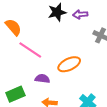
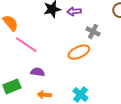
orange ellipse: (69, 64) -> (79, 52), moved

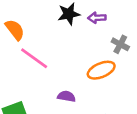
purple semicircle: (38, 72) -> (66, 96), moved

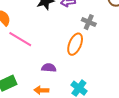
orange ellipse: (101, 70) -> (75, 44), turned -40

